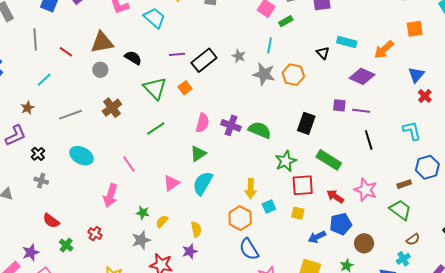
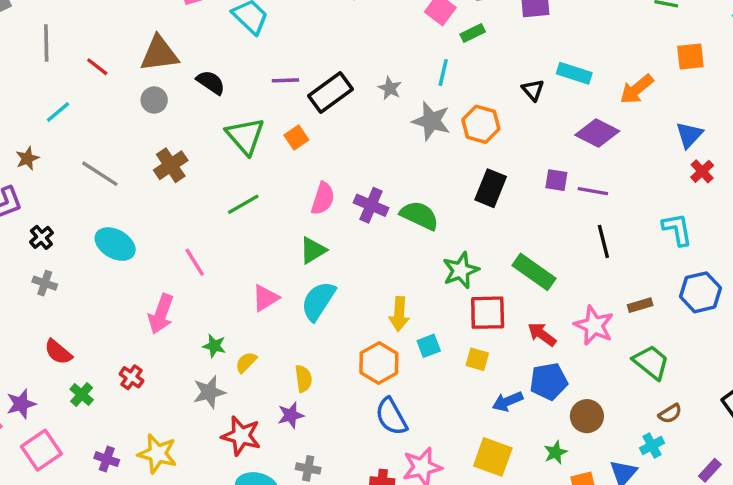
gray line: (70, 115) -> (100, 174), turned 50
black rectangle: (306, 123) -> (491, 188), moved
brown rectangle: (404, 184) -> (640, 305), moved

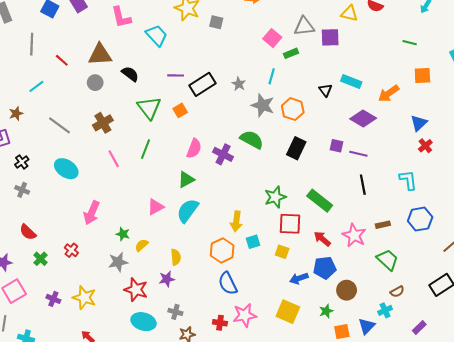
green line: (243, 204) -> (146, 149), turned -42
green semicircle: (419, 215) -> (252, 140), moved
pink line: (195, 262) -> (114, 159), moved

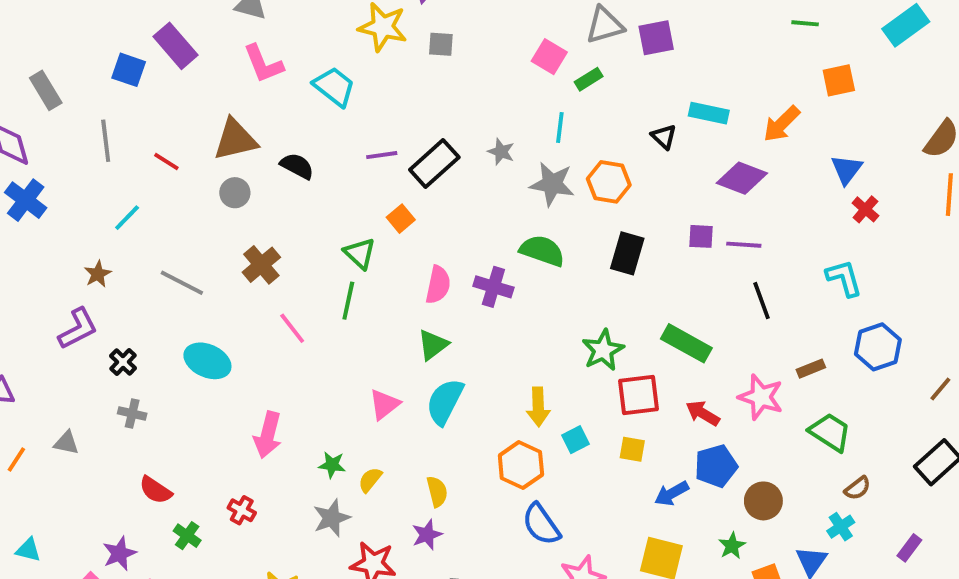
green triangle: (149, 108) -> (360, 253), moved, size x0.7

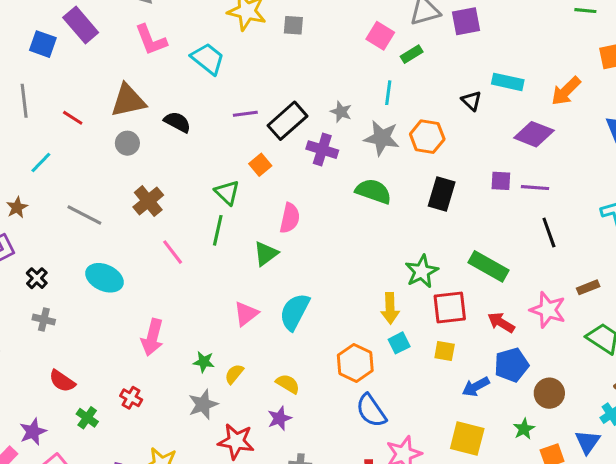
purple cross: (493, 287) -> (322, 150), moved
green triangle: (433, 345) -> (266, 254), moved
yellow arrow: (538, 407) -> (390, 308), moved
yellow semicircle: (437, 492) -> (288, 384), turned -45

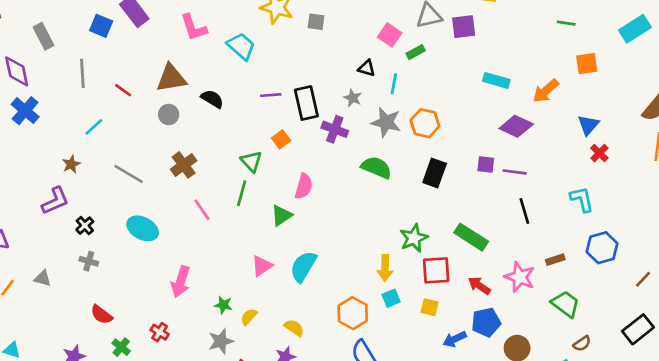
black triangle: (471, 101) -> (367, 68), moved, turned -30
black rectangle: (287, 121) -> (306, 103), turned -64

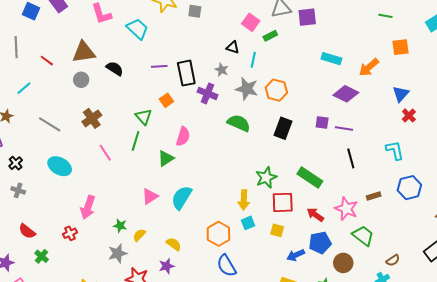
green trapezoid: (566, 304) -> (363, 236), moved
red cross: (160, 332) -> (70, 233), moved, turned 32

